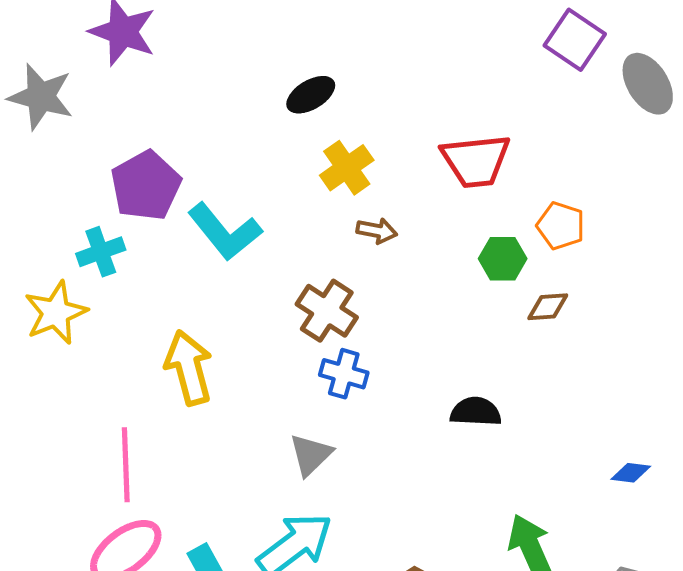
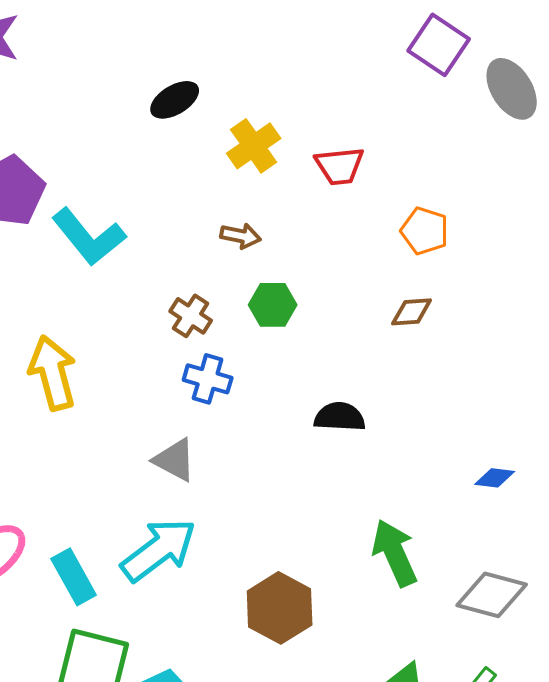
red trapezoid: (476, 161) -> (340, 166), size x0.7
yellow cross: (347, 168) -> (254, 146), moved
green hexagon: (503, 259) -> (273, 305), moved
brown cross: (327, 311) -> (191, 316), size x0.7
gray triangle: (311, 455) -> (175, 460), turned -48

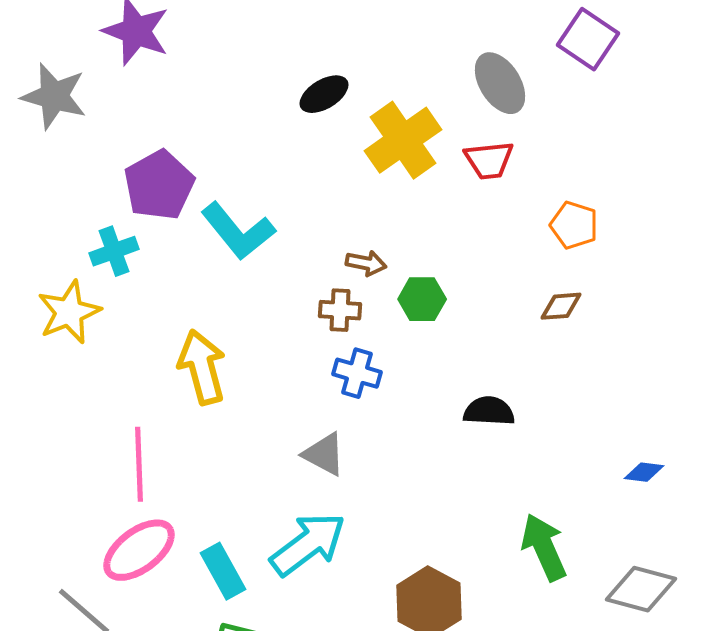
gray ellipse: (512, 89) -> (500, 83), moved
yellow cross: (254, 146) -> (403, 140), size x1.4
brown arrow: (241, 236) -> (366, 263), moved
brown cross: (191, 316) -> (340, 310), turned -30

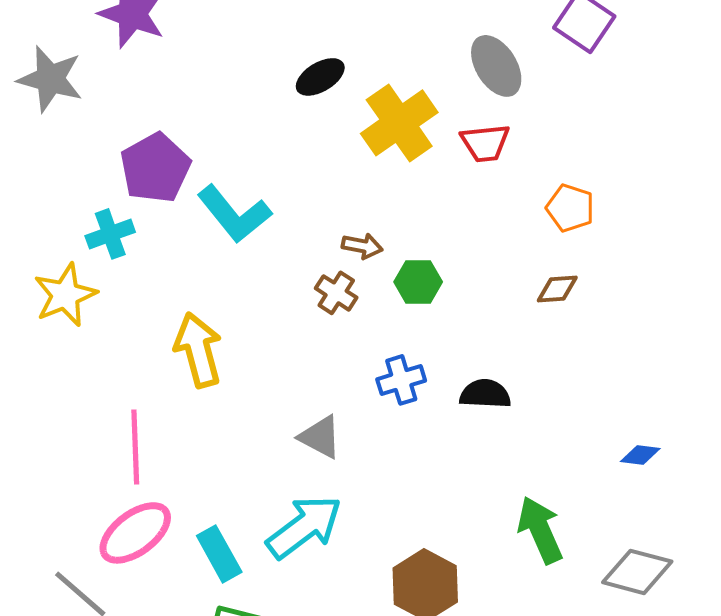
brown cross: (340, 310) -> (336, 293), turned 30
blue cross: (357, 373) -> (401, 380), moved, turned -33

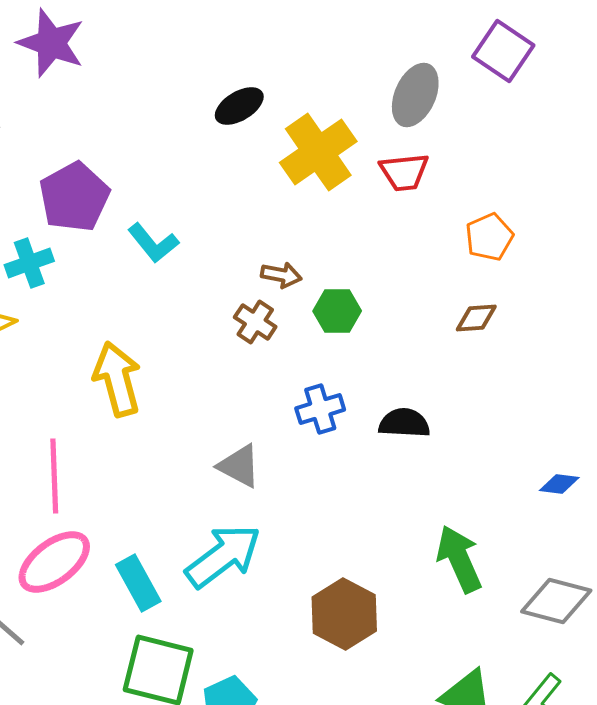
gray ellipse: (496, 66) -> (415, 95), turned 56
orange pentagon: (570, 208) -> (489, 237), turned 30
cyan L-shape: (234, 214) -> (153, 243), size x0.7

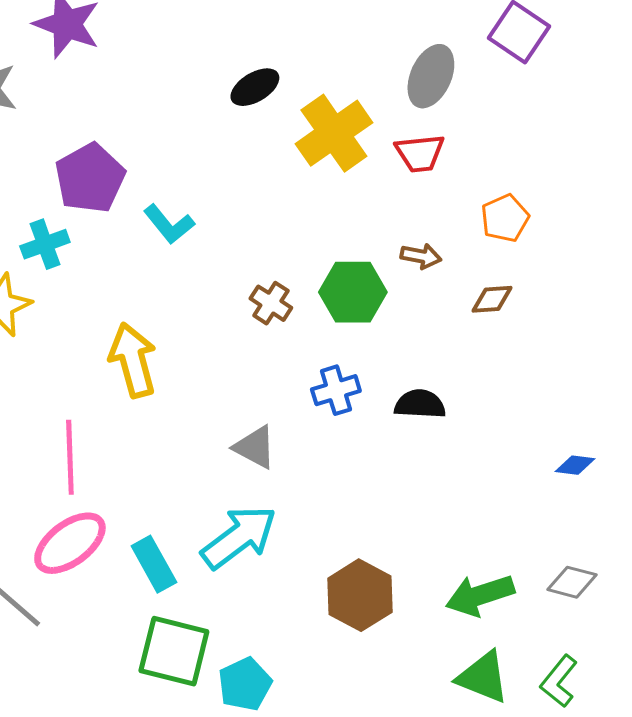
brown arrow: (281, 275) -> (421, 256), moved
green hexagon: (337, 311) -> (353, 292), size x1.4
green arrow: (459, 559) -> (480, 595), moved, turned -84
gray diamond: (556, 601) -> (572, 582), size x0.7

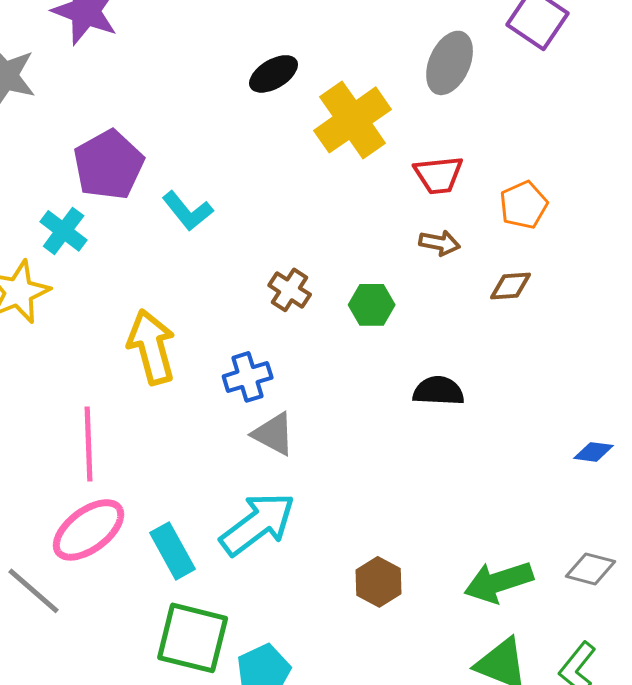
red trapezoid: (420, 153) -> (439, 175), moved
cyan cross: (45, 244) -> (64, 231), turned -33
green hexagon: (353, 292) -> (372, 305), moved, size x0.7
blue cross: (336, 390) -> (248, 377), moved
brown hexagon: (360, 595) -> (379, 582), size x0.7

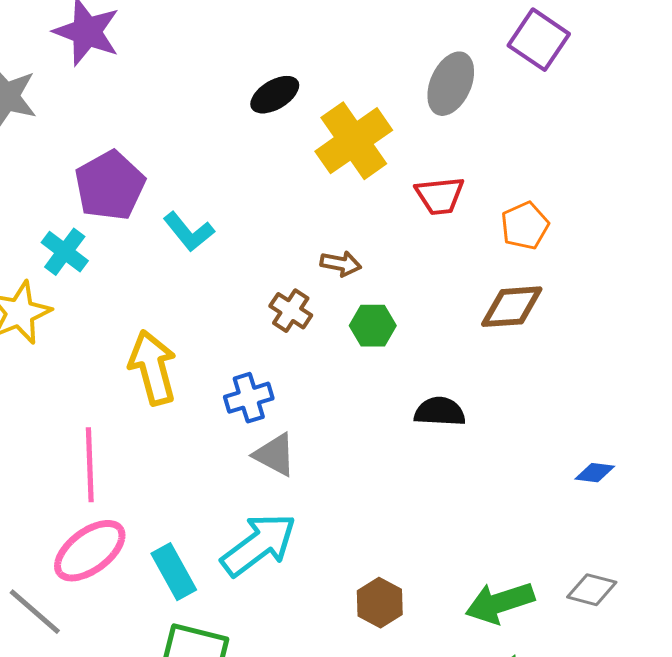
brown arrow: (440, 243) -> (341, 264), moved
brown diamond: (511, 286) -> (512, 307), size x1.5

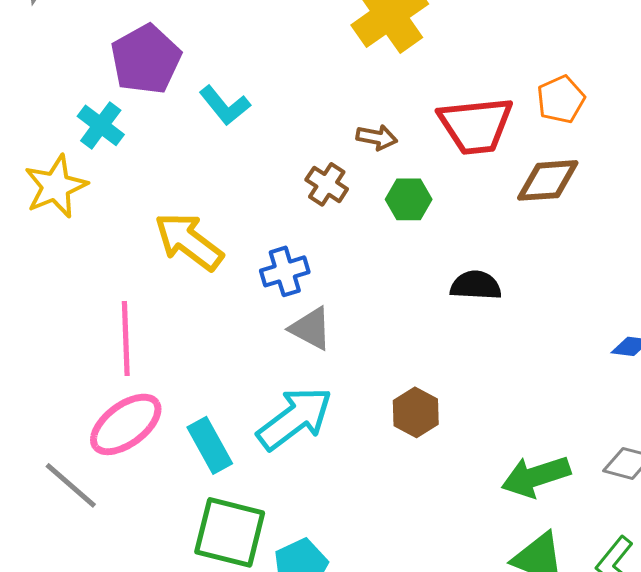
red trapezoid: (440, 196) -> (476, 125), moved, size x1.5
yellow arrow: (153, 368) -> (189, 241), turned -38
brown hexagon: (380, 603) -> (416, 412), moved

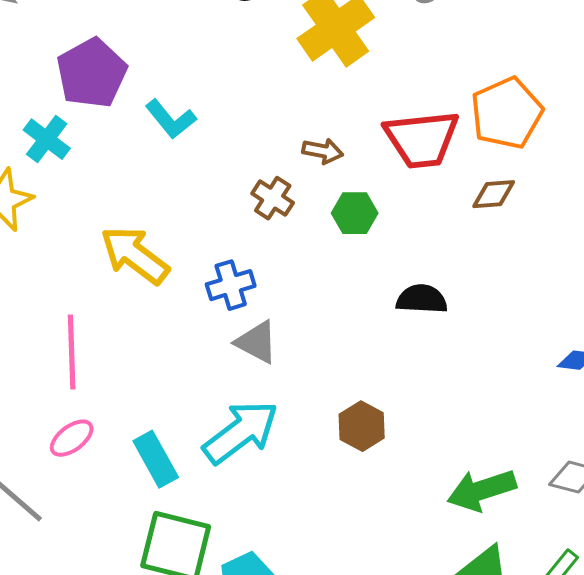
orange pentagon: (561, 99) -> (507, 113), size x1.5
brown diamond: (548, 180) -> (494, 194), size x0.7
pink ellipse: (126, 424) -> (72, 438), size x0.6

